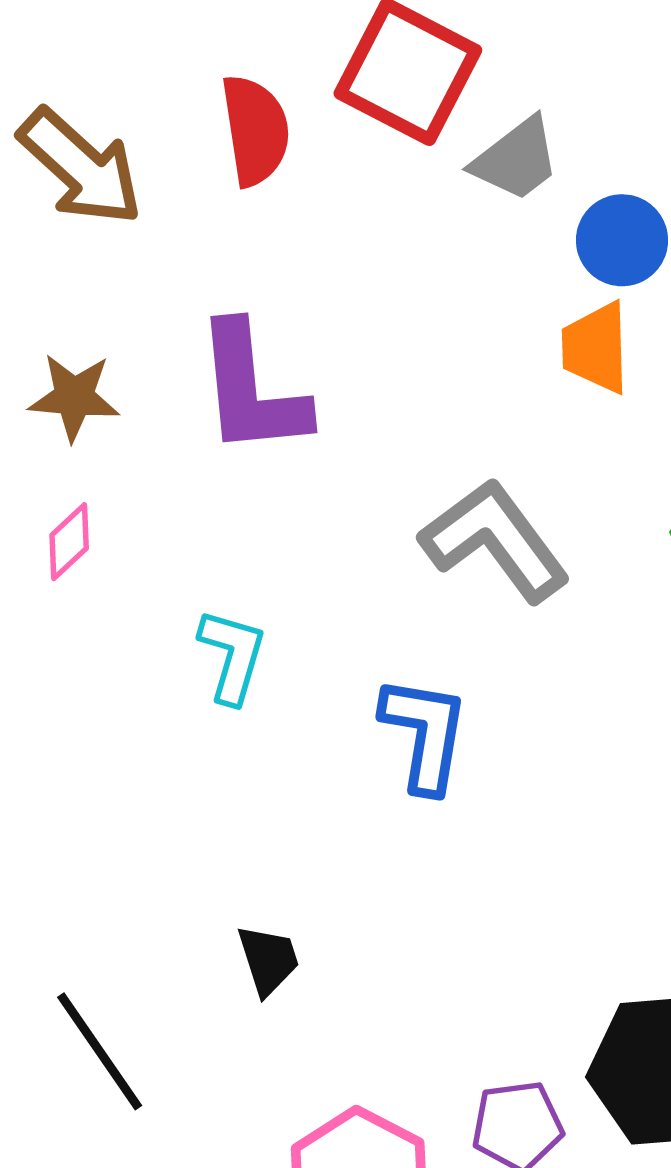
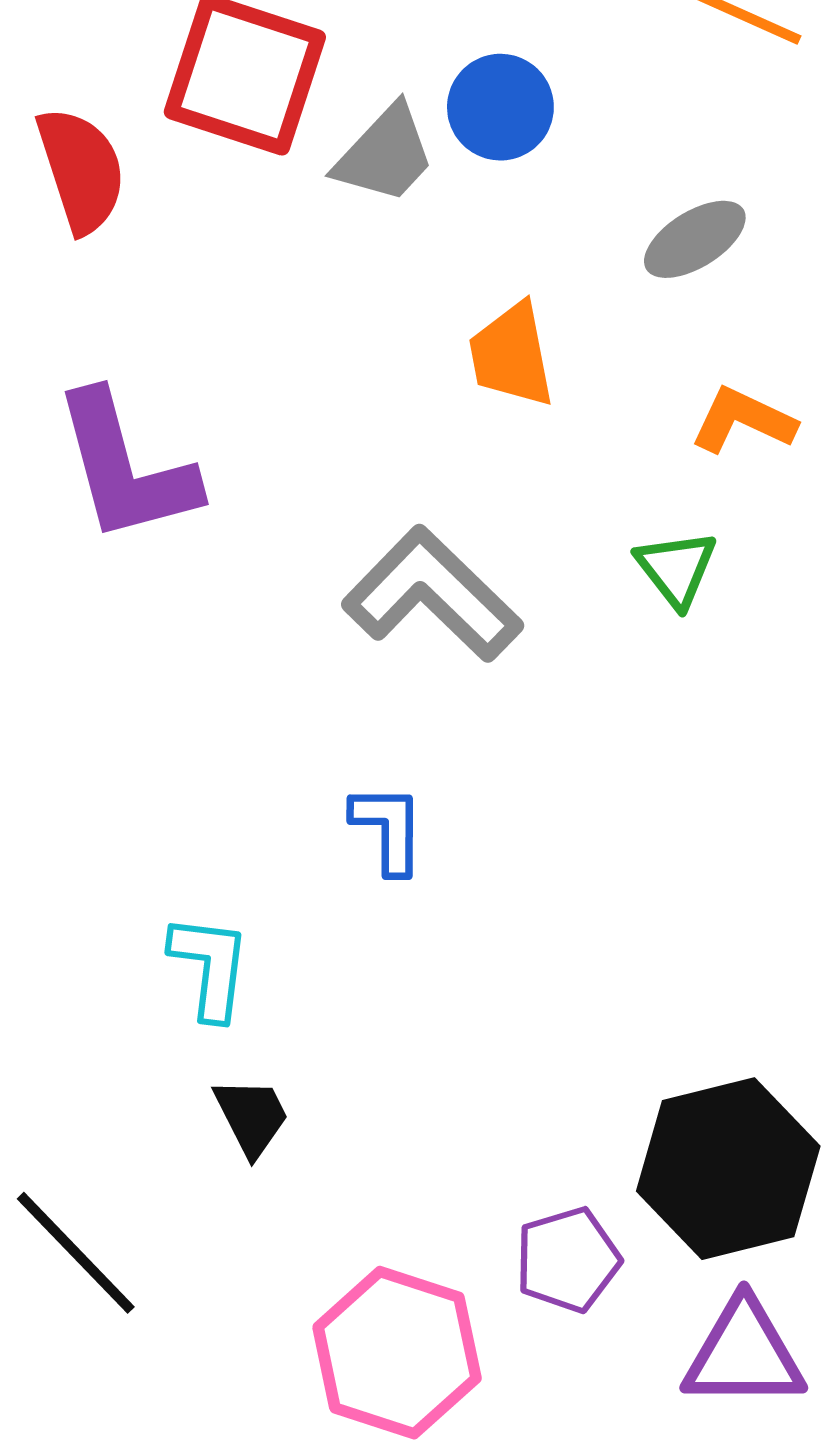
blue circle: (622, 240) -> (500, 107), moved
cyan L-shape: (232, 656) -> (210, 967), moved
blue L-shape: (425, 734) -> (388, 829), size x0.7

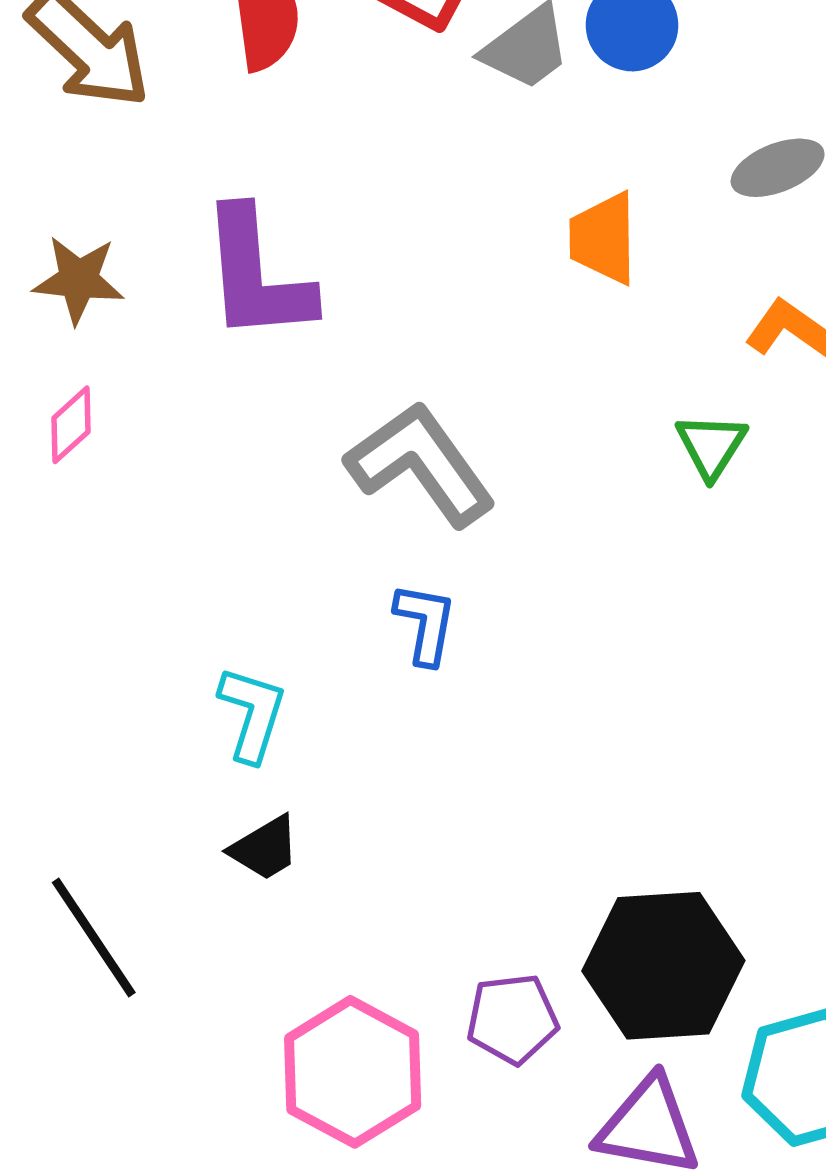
gray L-shape: (432, 594) -> (421, 464), moved
black trapezoid: (252, 1117) -> (265, 848), turned 76

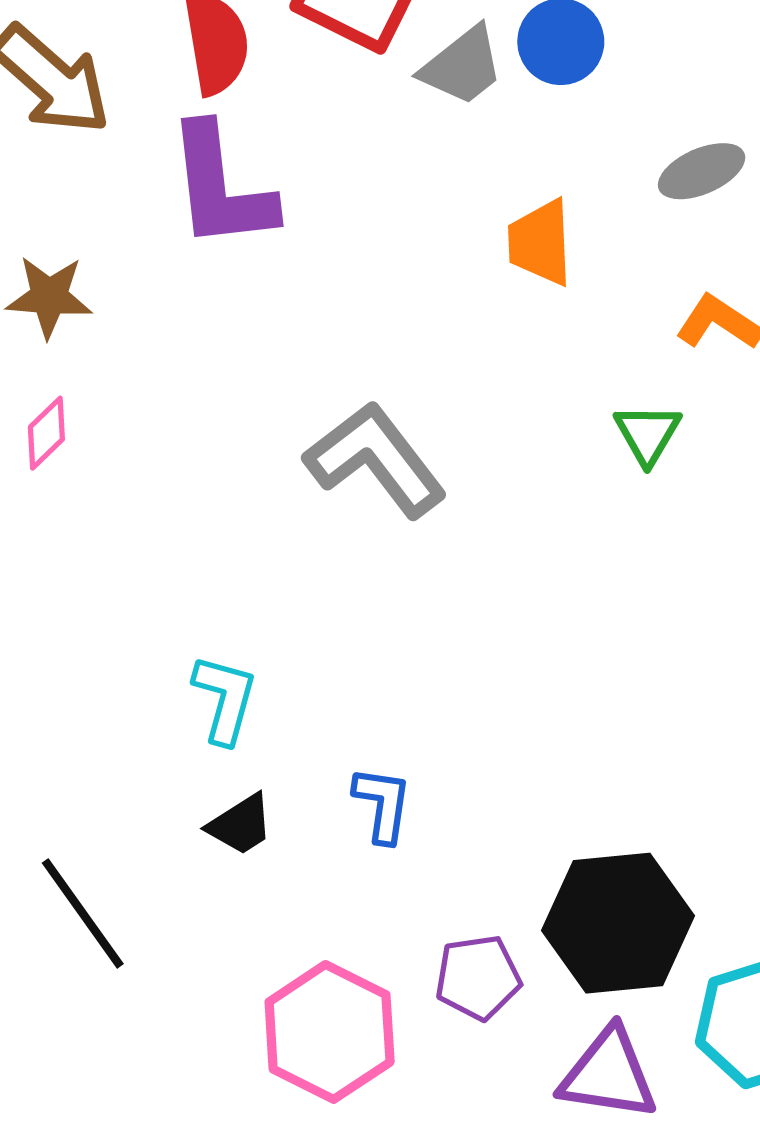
purple L-shape: (257, 275) -> (221, 187), moved
blue L-shape: (425, 624) -> (382, 804), moved

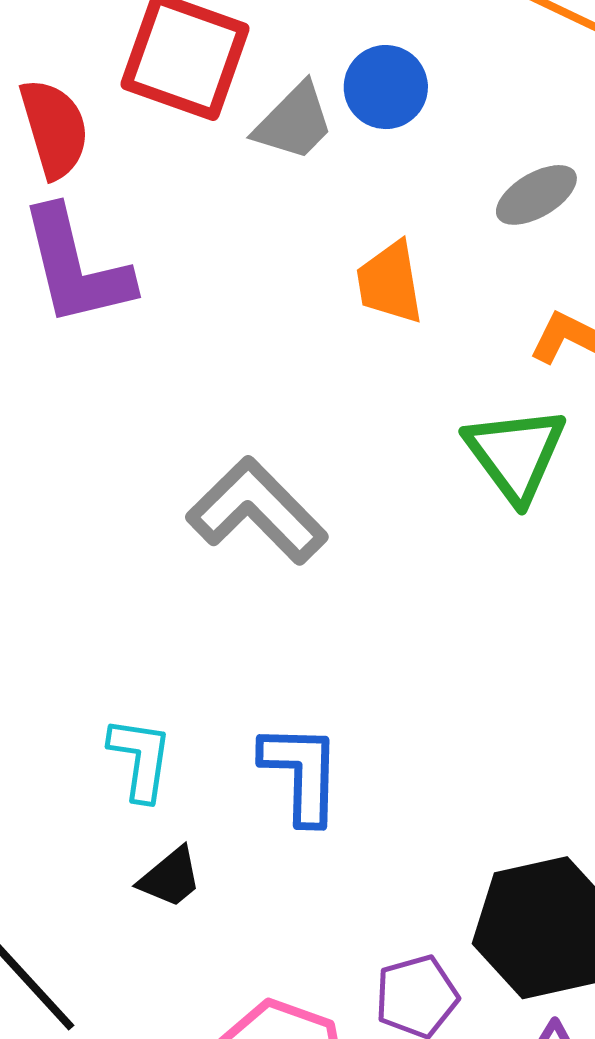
green triangle: (648, 434) -> (515, 454), size x1.6
blue L-shape: (382, 804) -> (301, 773), moved, size x1.4

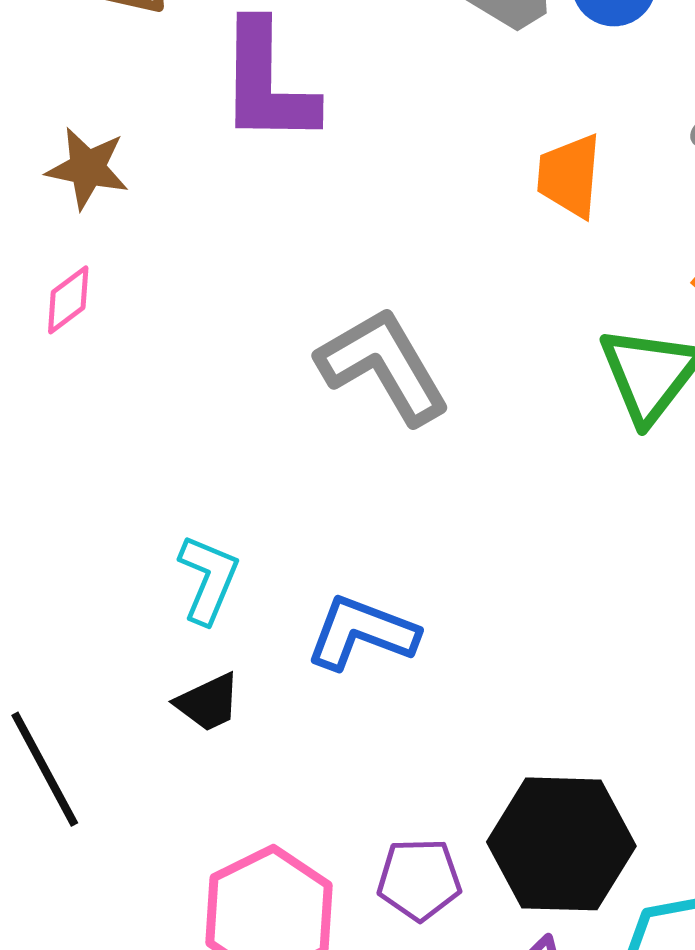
blue L-shape: (301, 773) -> (362, 633), turned -85

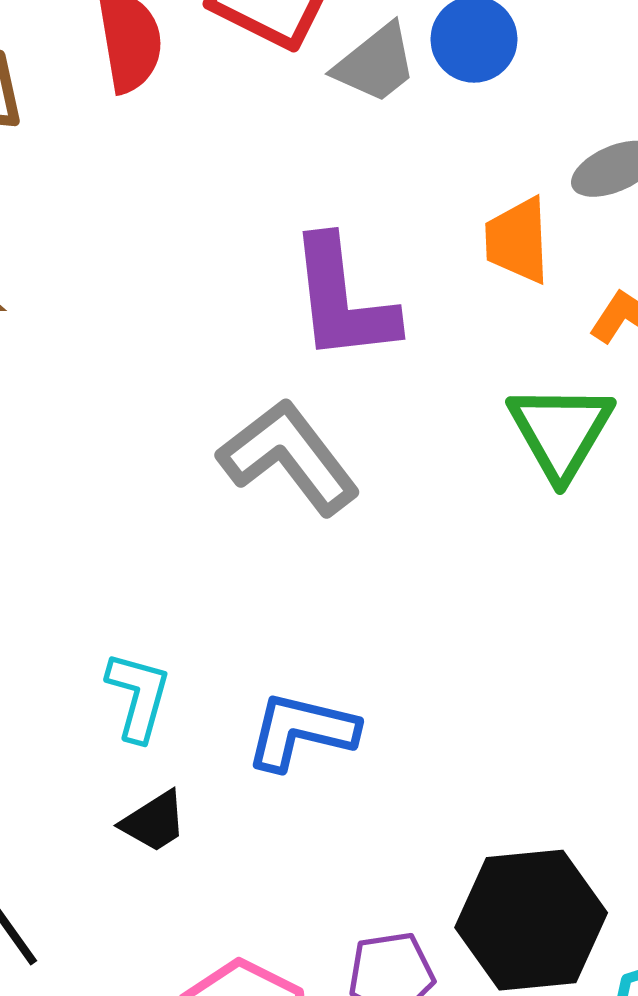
purple L-shape: (267, 83) -> (343, 300), moved
orange trapezoid: (569, 176) -> (517, 240), moved

